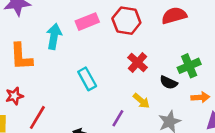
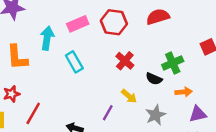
cyan rectangle: (87, 79) -> (74, 62), moved

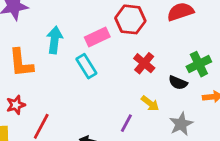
pink rectangle: (78, 24) -> (97, 37), moved

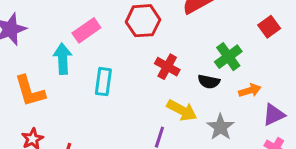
pink rectangle: (97, 37) -> (86, 30), moved
cyan rectangle: (86, 66) -> (103, 82), turned 50
yellow arrow: (150, 103) -> (182, 110), size x1.4

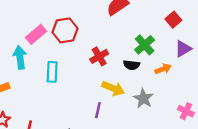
red hexagon: (143, 21) -> (65, 30), moved
red cross: (167, 67) -> (99, 56), turned 36
purple triangle: (274, 115) -> (183, 49), moved

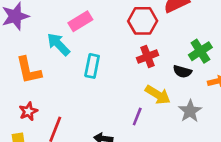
red hexagon: (65, 30) -> (143, 21), moved
cyan arrow: (20, 57) -> (58, 44), turned -45

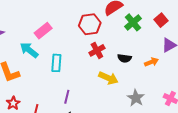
green cross: (200, 51) -> (133, 22), moved
gray star: (190, 111) -> (136, 98), moved
purple line: (137, 116) -> (67, 97), moved

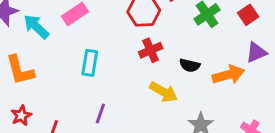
cyan arrow: (29, 50) -> (36, 27), moved
orange arrow: (151, 62) -> (228, 75), size x1.5

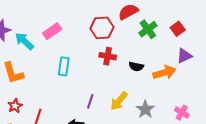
red cross: (151, 50) -> (108, 56), turned 35
yellow arrow: (163, 92) -> (119, 101), moved, turned 102
purple line: (100, 113) -> (90, 101), moved

